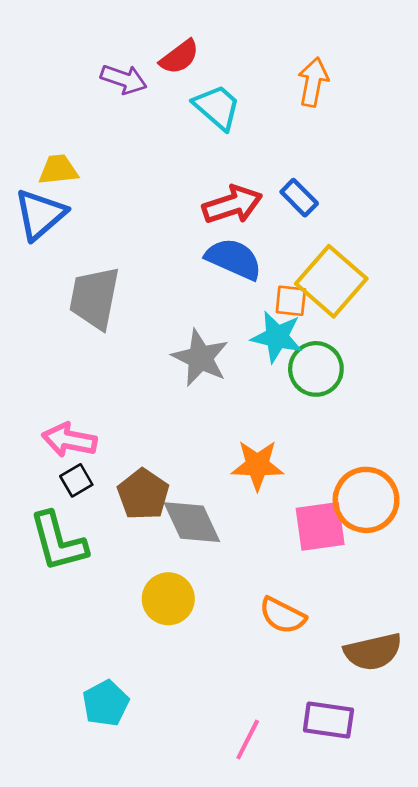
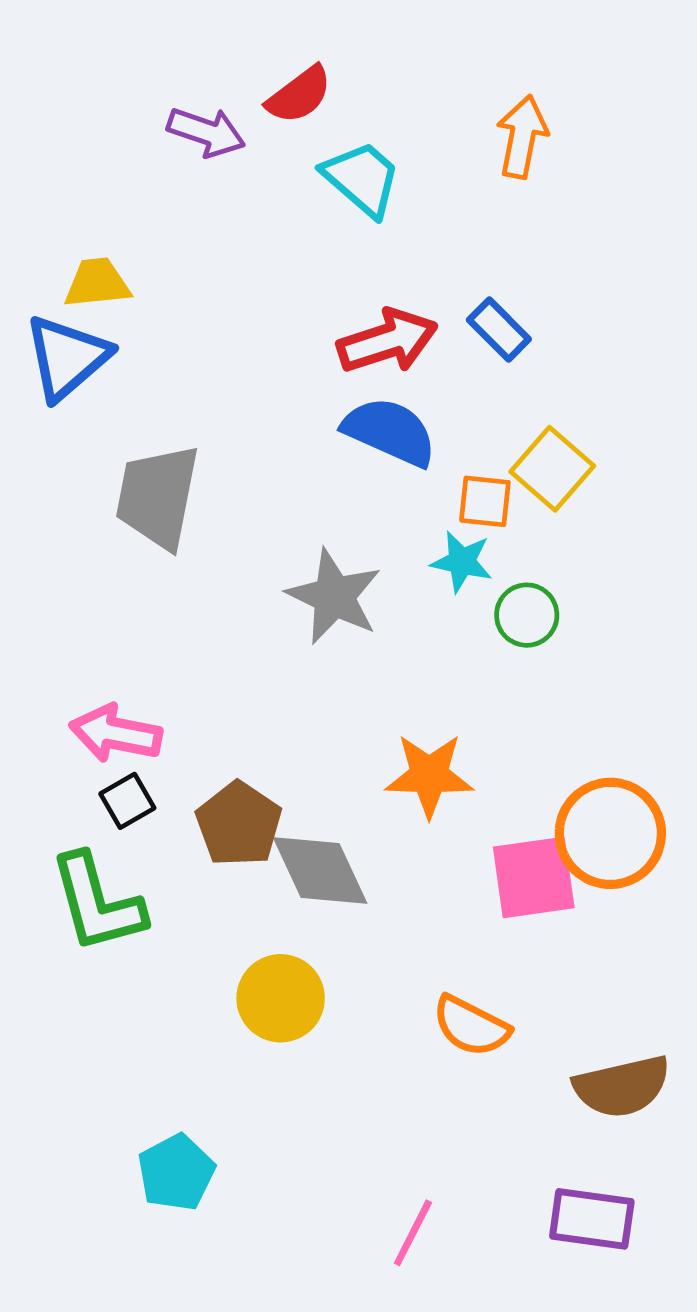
yellow square: (331, 281) -> (552, 469), size x0.7
cyan star: (277, 337) -> (462, 562), size x0.7
green circle: (316, 369) -> (527, 615), size x0.7
purple rectangle: (328, 720) -> (592, 1219), moved

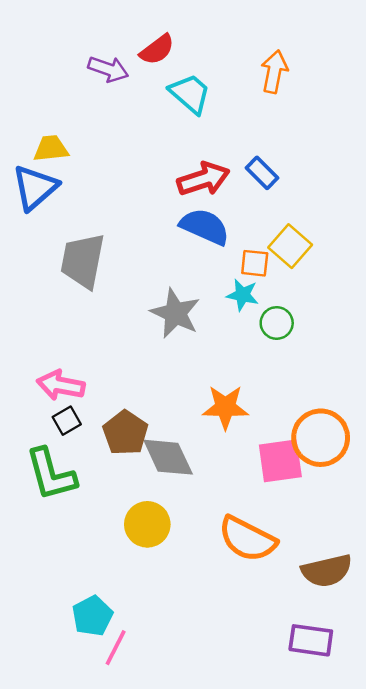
orange semicircle: (471, 1026) -> (247, 539), size x1.4
pink line: (413, 1233) -> (116, 648), moved

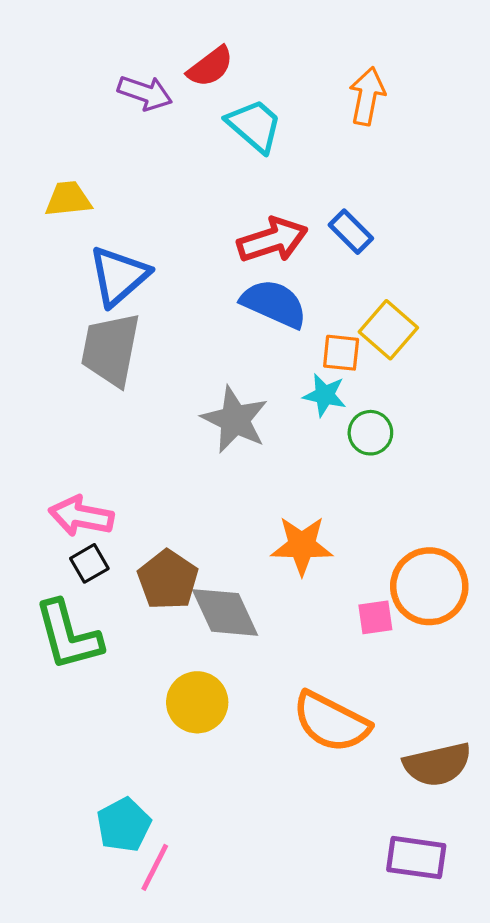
blue triangle: (35, 188) -> (119, 276), moved
pink square: (280, 461) -> (375, 617), size x0.6

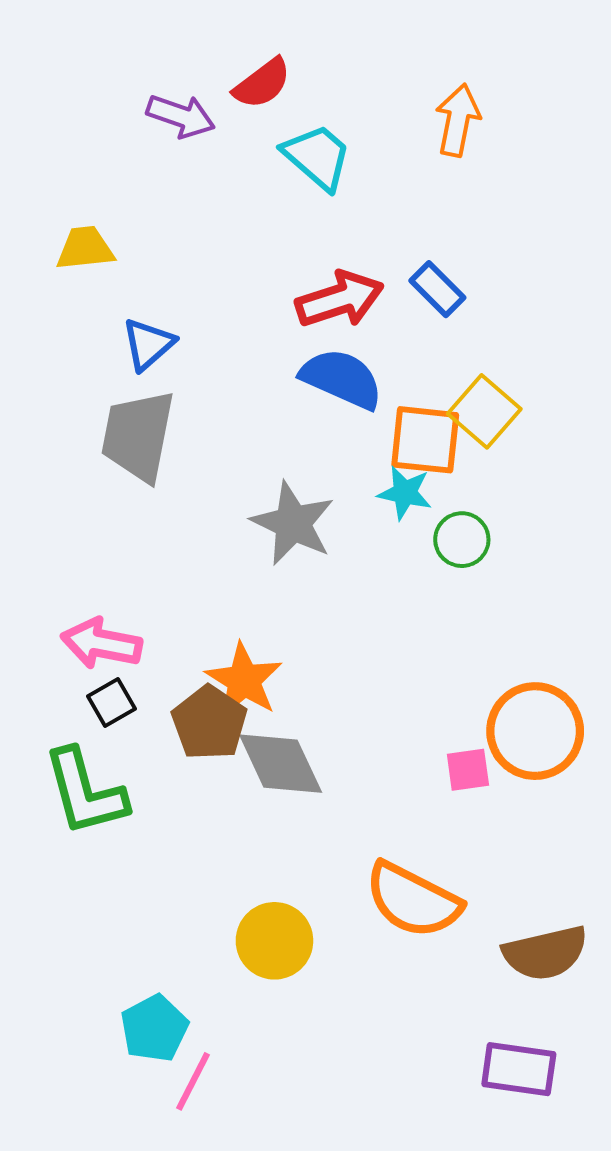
blue triangle: (119, 276) -> (148, 344), size x0.7
orange square: (341, 353) -> (425, 440), size x1.5
orange star: (302, 545) -> (244, 680), moved, turned 30
yellow circle: (197, 702) -> (274, 941), moved

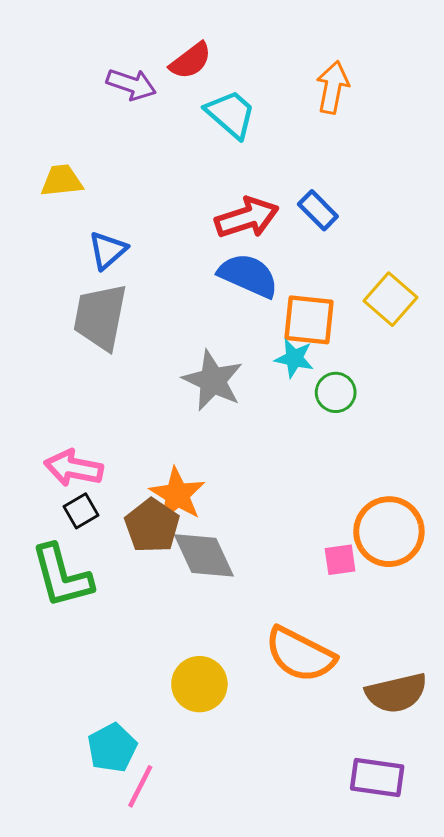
yellow square: (484, 411) -> (390, 299), moved

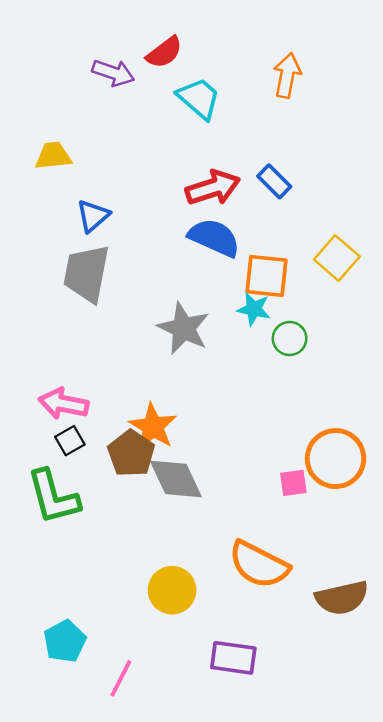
cyan pentagon: (112, 748) -> (65, 641), moved
purple rectangle: (377, 777) -> (233, 658), moved

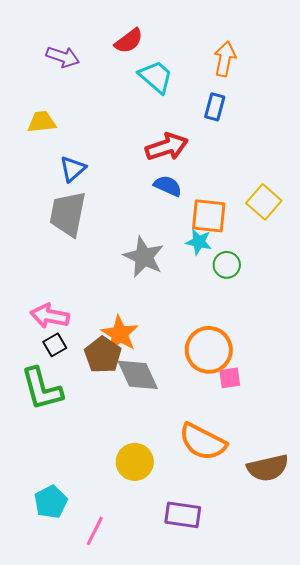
purple arrow: (113, 73) -> (63, 57), moved
blue rectangle: (274, 181) -> (215, 107), moved, turned 60
blue semicircle: (214, 238) -> (168, 186), size x0.7
orange circle: (336, 459) -> (209, 350), moved

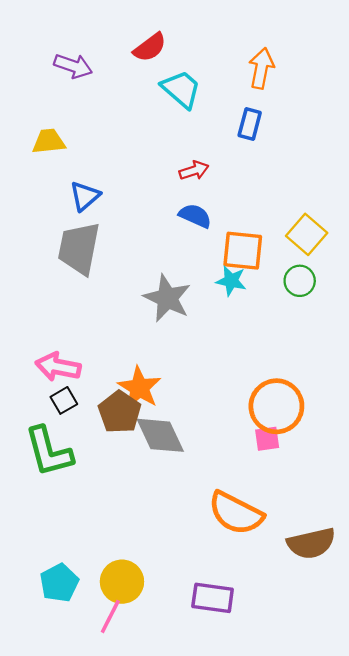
red arrow: (167, 147) -> (194, 170), size x0.6
green circle: (227, 265) -> (300, 281), moved
orange circle: (209, 350) -> (276, 406), moved
yellow circle: (135, 462) -> (122, 582), moved

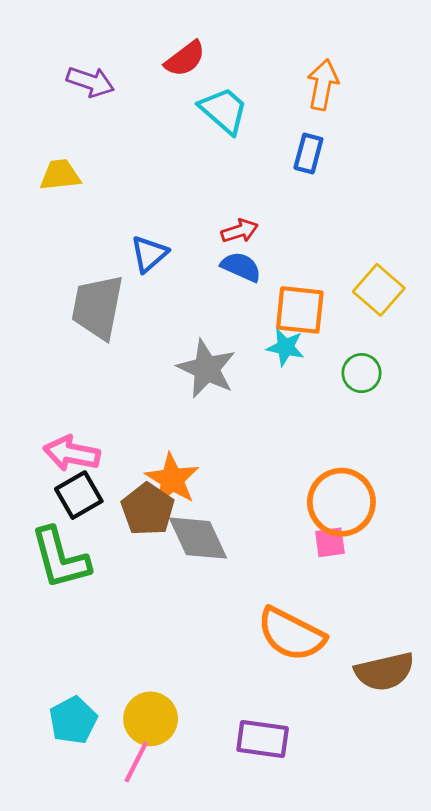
red arrow: (194, 170) -> (240, 231), moved
blue triangle: (85, 196) -> (149, 254), moved
green circle: (300, 281) -> (362, 373), moved
black square: (64, 400) -> (79, 495), size x1.4

